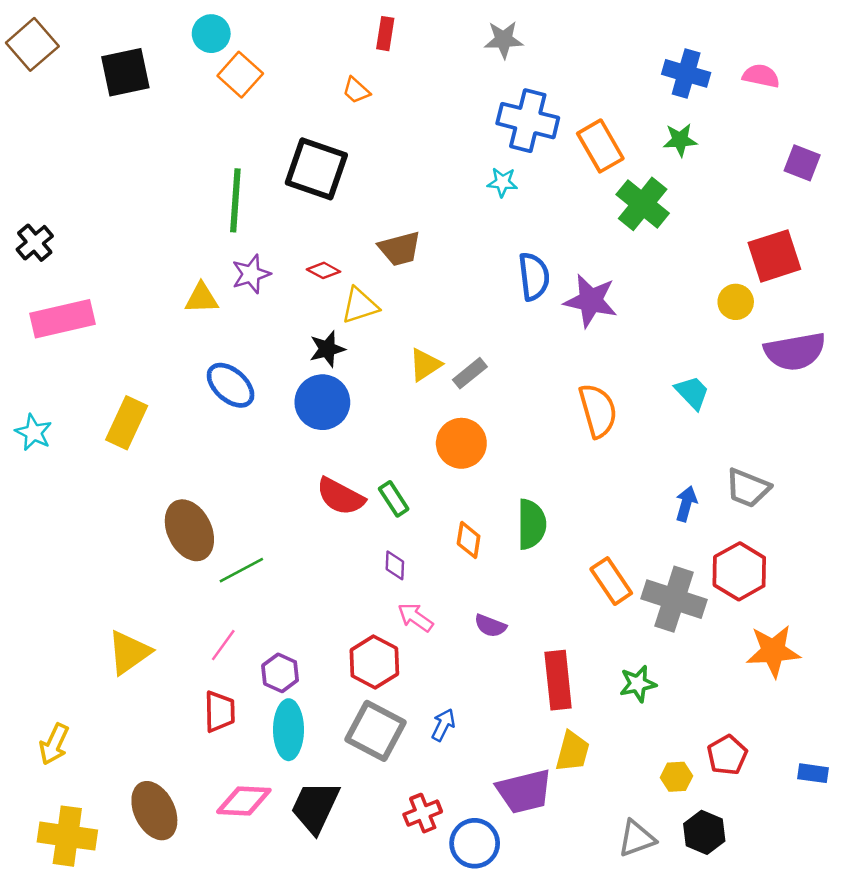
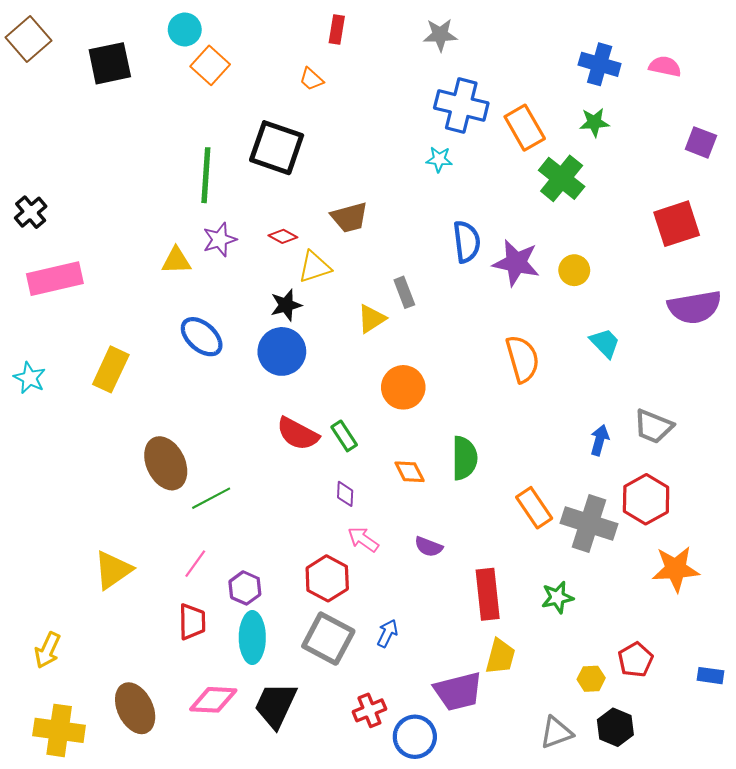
yellow circle: (736, 302) -> (574, 270), moved
gray rectangle: (470, 373) -> (404, 292), moved, turned -72
orange diamond: (469, 540) -> (410, 472), turned -36

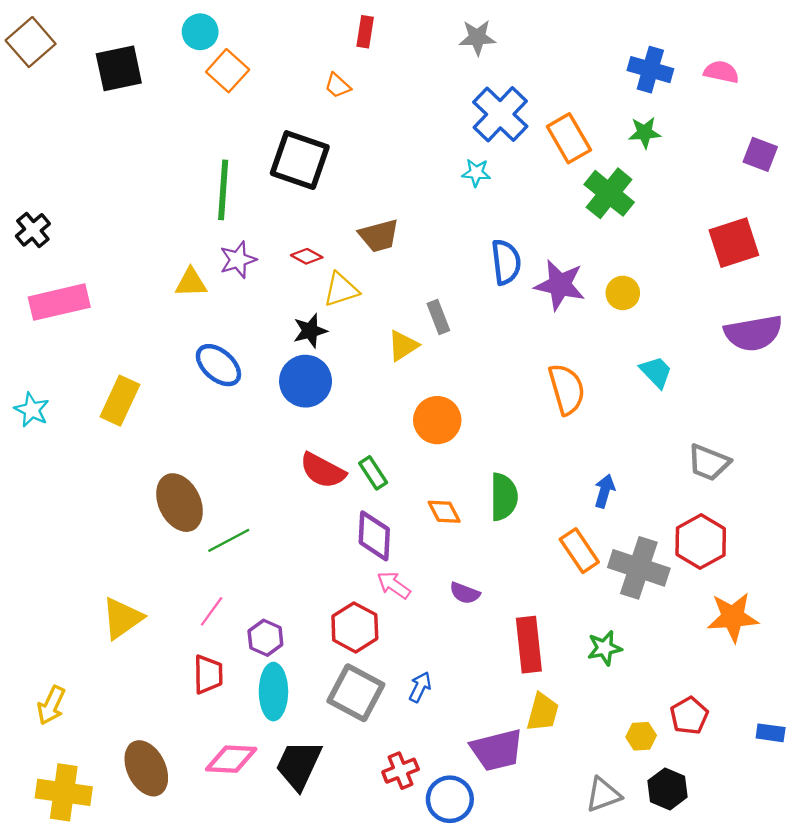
blue cross: (461, 106) -> (500, 114), turned 30
blue arrow: (600, 440) -> (604, 491), moved
purple diamond: (345, 494) -> (374, 536), size x1.8

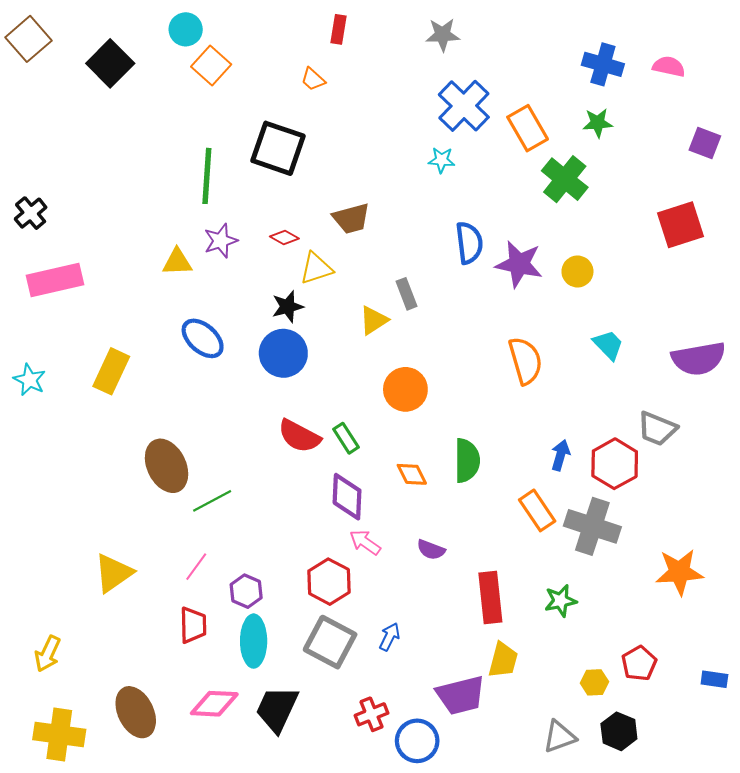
black square: (119, 68) -> (110, 63), turned -33
purple semicircle: (753, 333) -> (699, 359), moved
red hexagon: (701, 542) -> (615, 464), moved

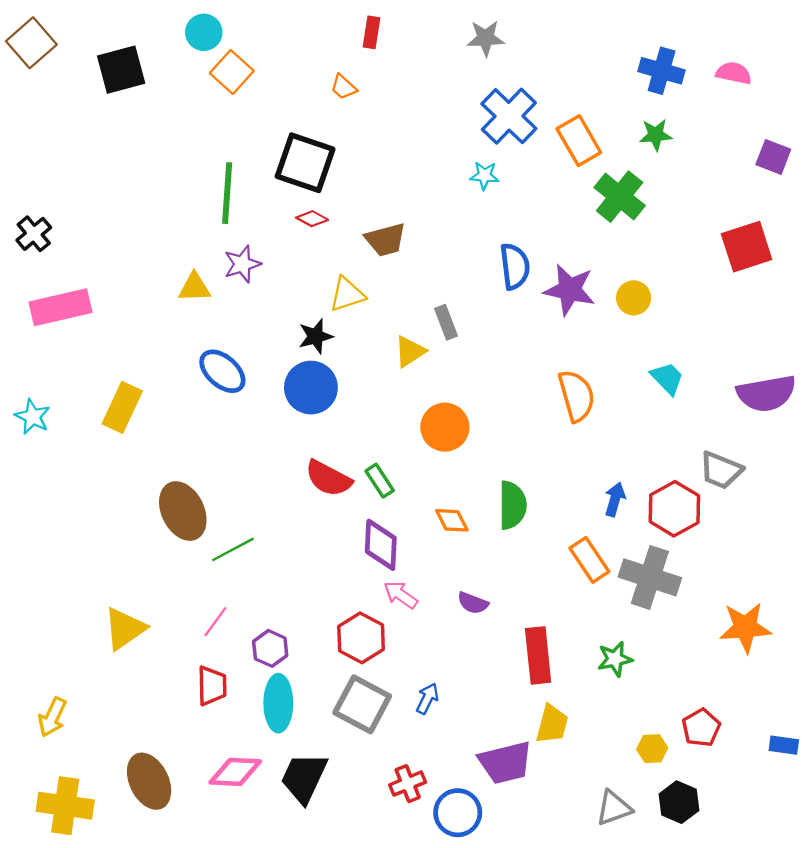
black square: (110, 63) -> (121, 70), turned 30
red diamond: (284, 238) -> (312, 219), moved

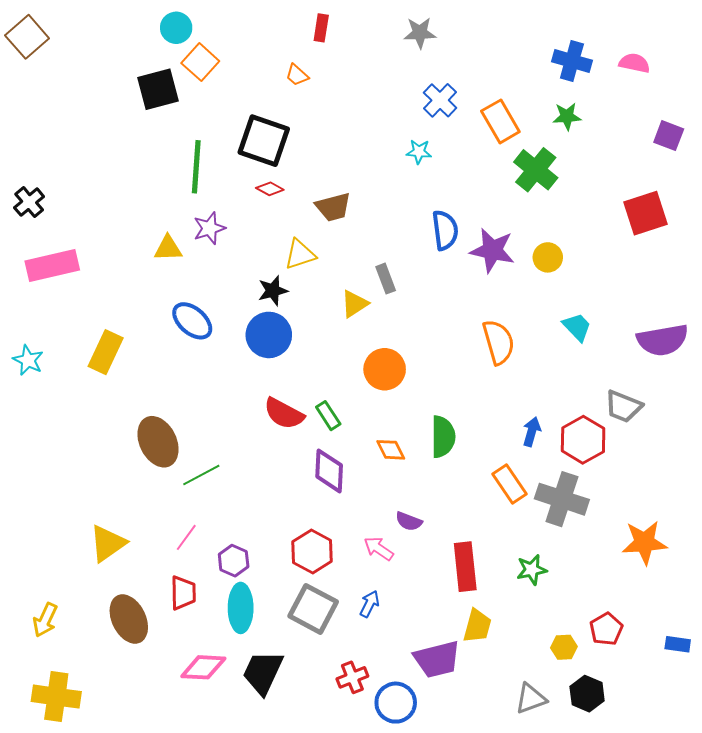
black square: (121, 70) -> (158, 89), moved
blue cross: (509, 116) -> (440, 100), size x0.7
pink arrow: (401, 595) -> (379, 549), moved
brown ellipse: (149, 781) -> (129, 619), moved

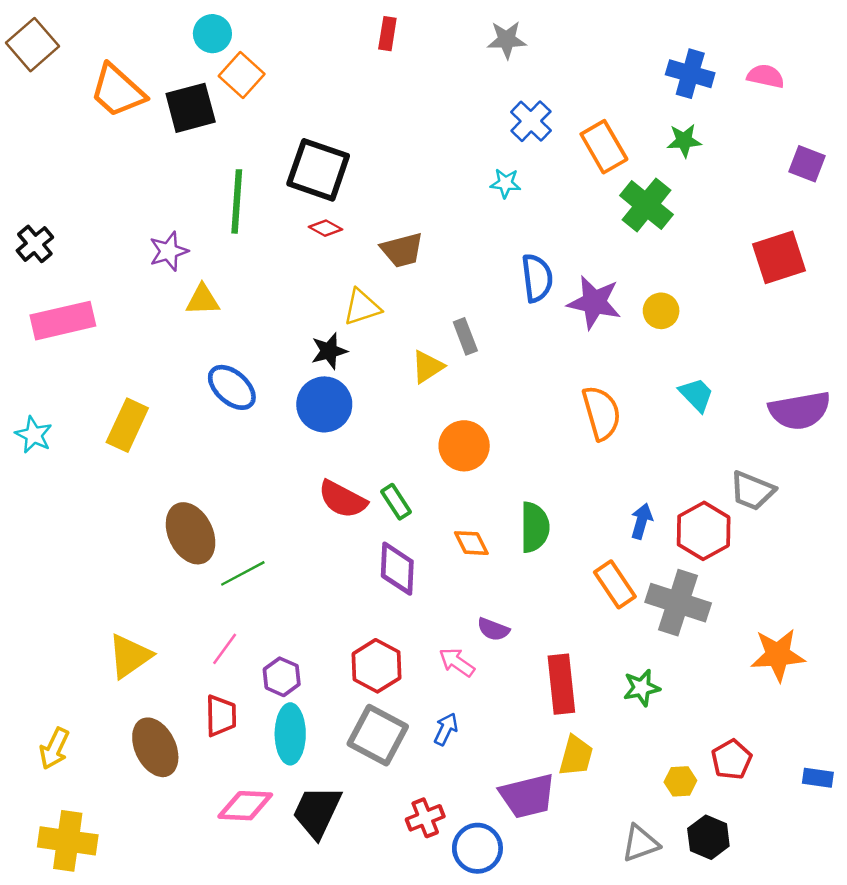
orange trapezoid: (297, 75) -> (118, 91), moved, size x2.0
purple star: (209, 228) -> (169, 251), moved

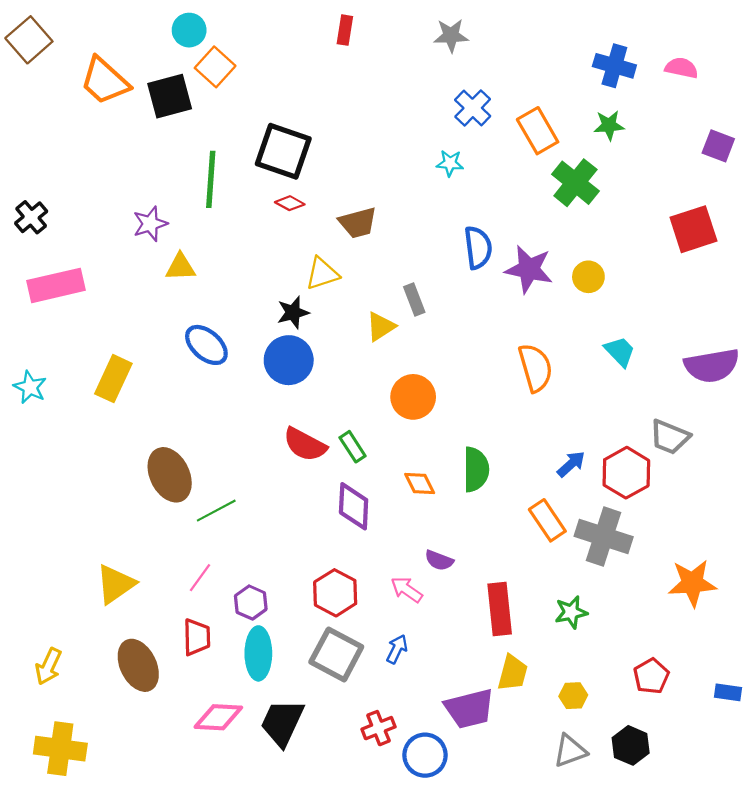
blue arrow: (642, 521) -> (571, 464), turned 32
yellow hexagon: (680, 781) -> (573, 696), moved

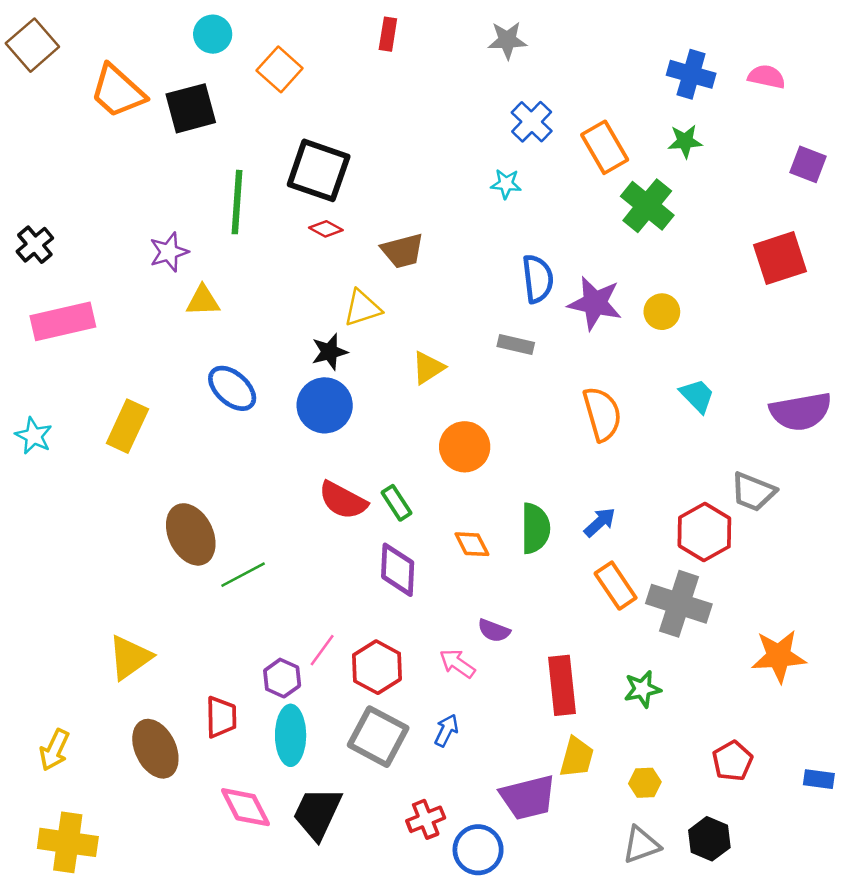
orange square: (215, 67) -> (280, 69), moved
gray rectangle: (414, 300) -> (516, 345), moved, turned -56
blue arrow: (571, 464) -> (600, 522), moved
pink line: (200, 578) -> (322, 650), moved
pink diamond: (218, 717) -> (246, 807), turned 60

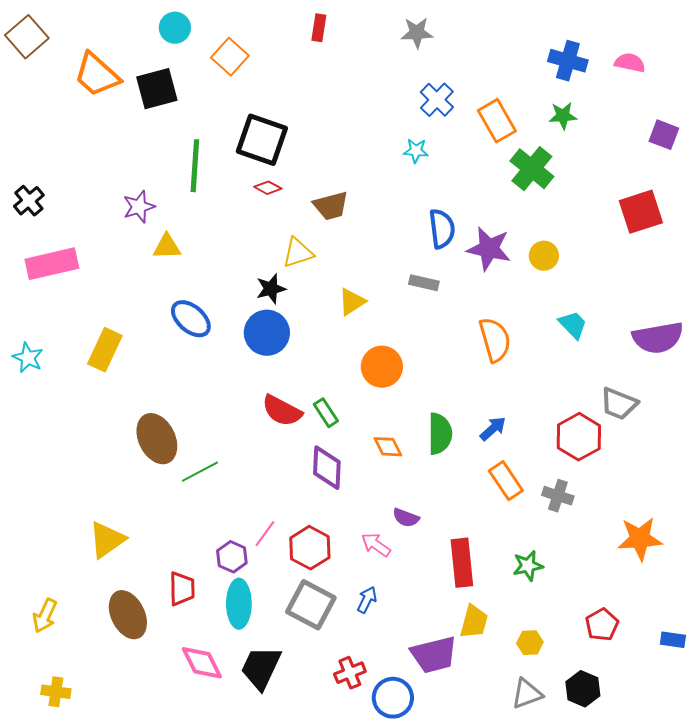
gray cross: (679, 604) -> (558, 496), size x0.6
yellow cross: (68, 842) -> (56, 692), size x0.6

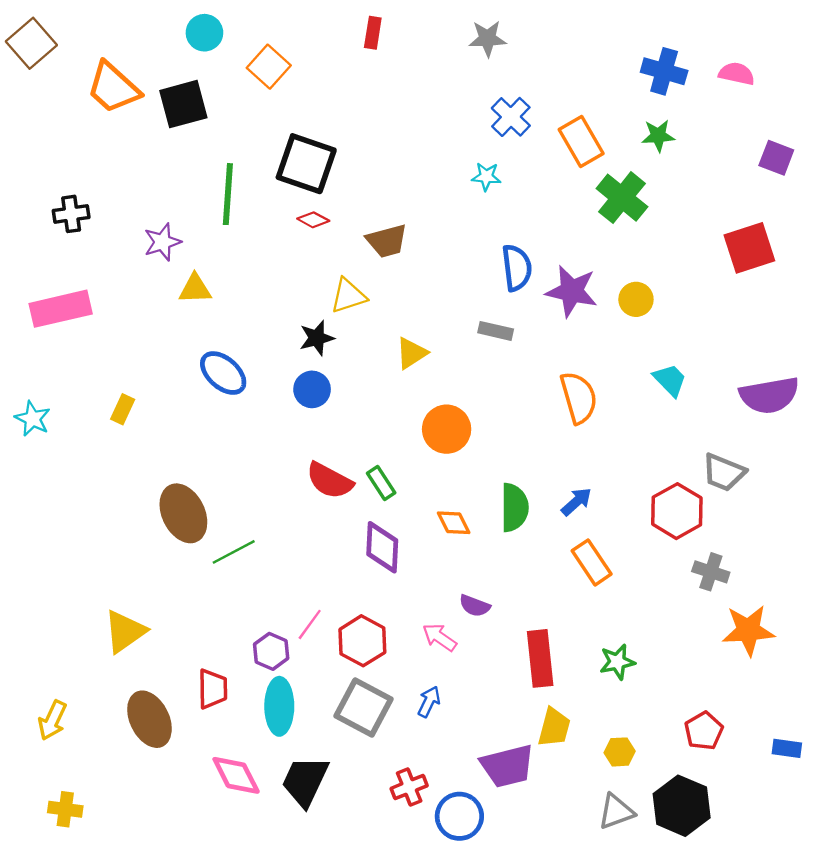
black cross: (29, 201) -> (71, 214), moved, turned 32
blue circle: (267, 333) -> (312, 389), size x0.7
yellow rectangle: (105, 350) -> (123, 409), size x0.6
gray cross: (558, 496) -> (711, 572), moved
black hexagon: (583, 689) -> (682, 806), size x1.4

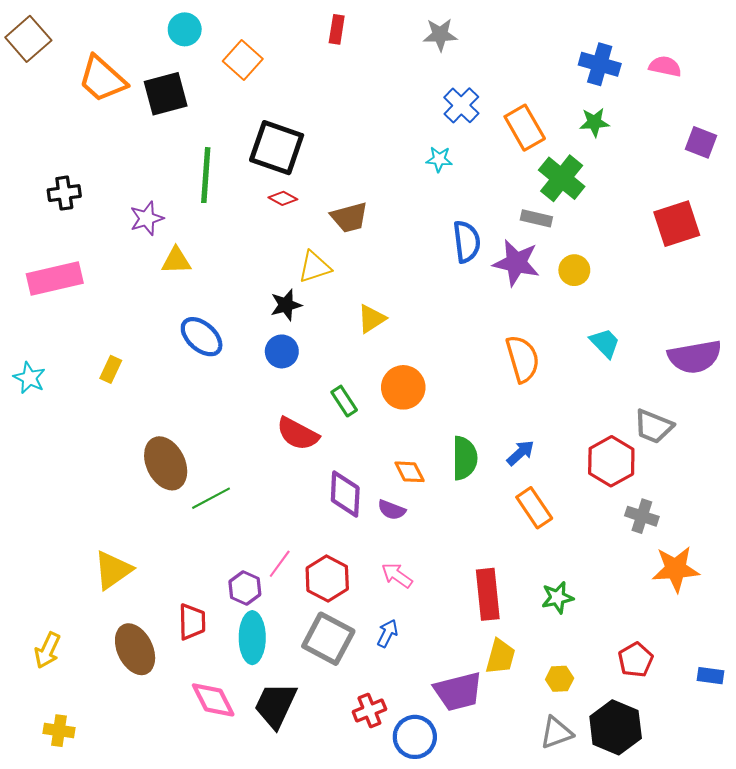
gray rectangle: (496, 331) -> (536, 218), moved
green rectangle: (381, 483) -> (344, 401), moved
purple semicircle: (475, 606) -> (392, 510), moved

